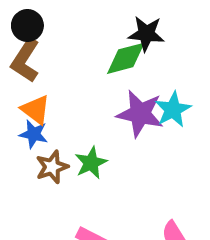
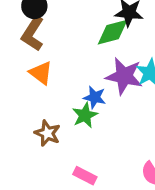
blue star: (34, 134) -> (95, 97), moved
brown star: (52, 167) -> (47, 133), moved, turned -30

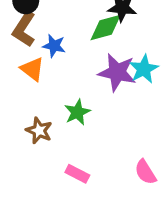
blue star: (95, 97) -> (54, 46), moved

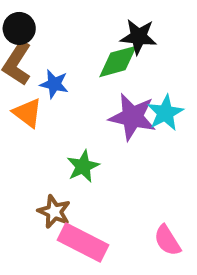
brown star: (39, 131) -> (54, 212), moved
pink rectangle: (77, 174) -> (83, 242), size x1.6

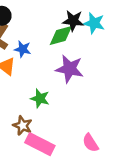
cyan star: (165, 113) -> (94, 23), moved, turned -30
green star: (83, 166) -> (40, 98), turned -30

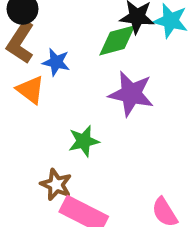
green star: (40, 98) -> (84, 141), turned -30

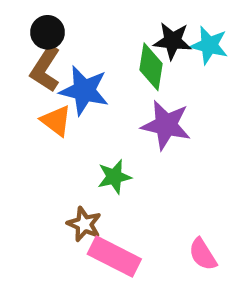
green diamond: (117, 40) -> (151, 67), turned -66
blue star: (56, 62) -> (84, 91), size x1.6

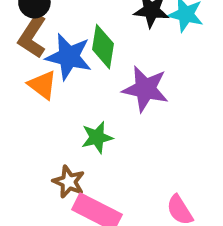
green diamond: (151, 67) -> (103, 47), moved

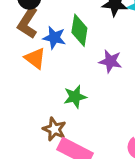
blue star: (69, 57) -> (54, 38), size x0.7
purple star: (145, 89) -> (110, 61), size x0.7

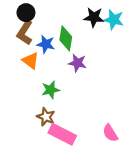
purple star: (110, 61) -> (77, 63), moved
green star: (75, 97) -> (51, 90), moved

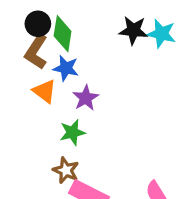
green diamond: (66, 38) -> (63, 34), moved
purple star: (77, 63) -> (86, 98), moved, turned 30

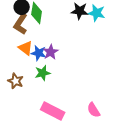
blue star: (66, 68) -> (39, 53), moved
brown star: (66, 170) -> (16, 81), moved

